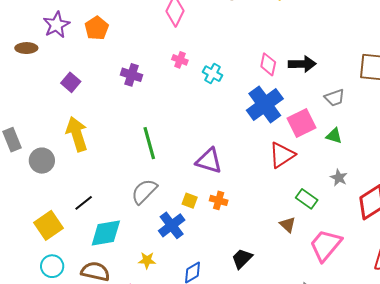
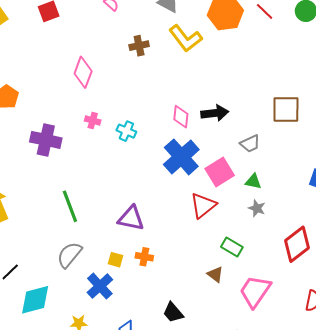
purple cross: (132, 75) -> (46, 140), size x1.4
gray star: (339, 178) -> (257, 208), moved
black trapezoid: (242, 259) -> (173, 312), turned -80

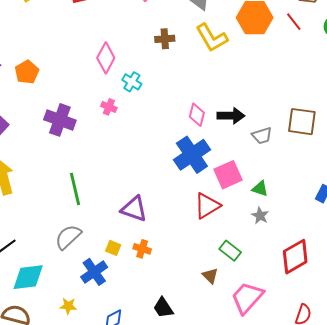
cyan cross: (126, 131) -> (132, 82), moved
gray trapezoid: (250, 144) -> (262, 136), moved

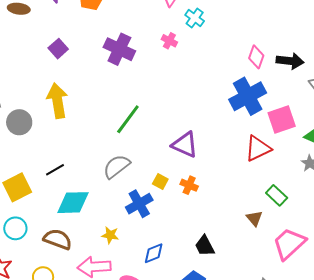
green line: (75, 189) -> (128, 119), turned 44

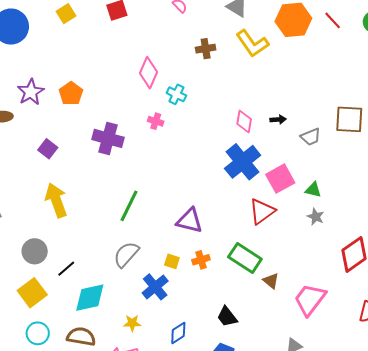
black arrow: (290, 61) -> (278, 120), size x0.6
gray circle: (19, 122) -> (35, 251), moved
orange cross: (189, 185) -> (201, 260), turned -30
green rectangle: (277, 195) -> (245, 258), moved, size x1.5

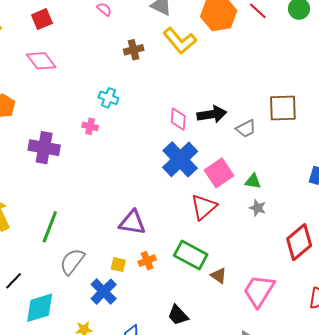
pink diamond: (148, 73) -> (41, 61), moved, turned -56
black arrow: (278, 120) -> (212, 114), size x1.8
green line: (129, 206) -> (50, 227), moved

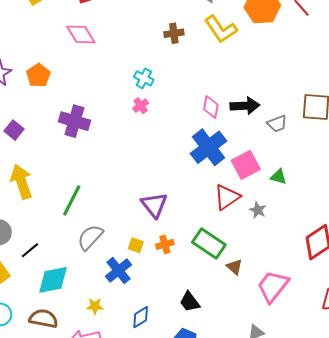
pink cross: (90, 126) -> (141, 106), moved, turned 35
gray star: (258, 208) -> (258, 210), moved
purple triangle: (132, 223) -> (154, 205), turned 36

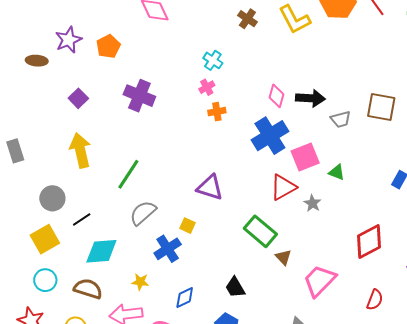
brown cross: (174, 33) -> (247, 19), turned 36
purple triangle: (154, 205) -> (210, 187), turned -40
orange cross: (165, 244) -> (217, 112), moved

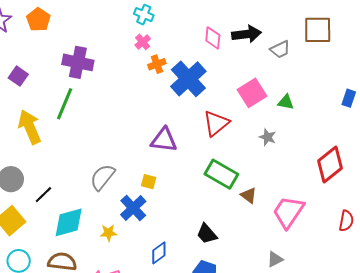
blue cross: (270, 136) -> (188, 79), moved
green line: (128, 174) -> (65, 104), moved
red triangle: (283, 187) -> (216, 123), moved
yellow star: (140, 282) -> (109, 233), moved

